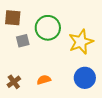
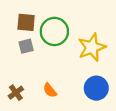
brown square: (13, 18) -> (26, 22), moved
orange semicircle: (44, 80) -> (50, 90), turned -112

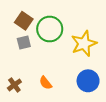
brown square: (26, 22) -> (24, 21), turned 30

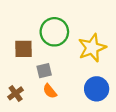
brown square: (24, 21) -> (24, 49), moved, turned -36
gray square: (24, 42) -> (44, 71), moved

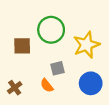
gray square: (44, 71) -> (57, 68), moved

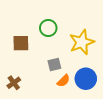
green circle: (51, 30) -> (48, 28), size x0.7
orange semicircle: (47, 85) -> (63, 81), moved, turned -96

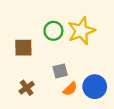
yellow star: (82, 42) -> (81, 31), moved
brown cross: (14, 83) -> (27, 88), moved

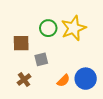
gray square: (60, 71) -> (41, 59), moved

